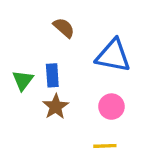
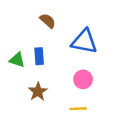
green triangle: (23, 80) -> (17, 60), turned -49
brown star: (56, 107) -> (38, 92), moved

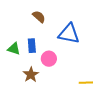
pink circle: (83, 79) -> (49, 59), moved
yellow line: (78, 109) -> (86, 83), moved

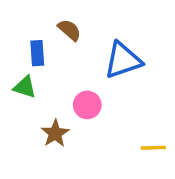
blue triangle: (69, 34) -> (123, 60), turned -30
blue rectangle: (32, 46) -> (37, 53), moved

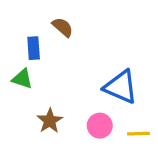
blue triangle: (123, 60) -> (121, 87), moved, turned 42
pink circle: (87, 105) -> (100, 126), moved

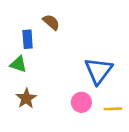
blue triangle: (121, 87) -> (98, 71), turned 44
brown star: (50, 121) -> (26, 98), moved

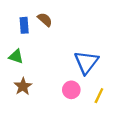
blue rectangle: (28, 39) -> (24, 25), moved
yellow line: (113, 109) -> (99, 96), turned -63

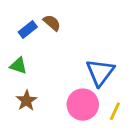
blue rectangle: (24, 25) -> (28, 29), turned 56
pink circle: (71, 90) -> (83, 105), size x1.5

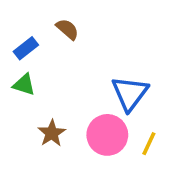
blue rectangle: (28, 29) -> (26, 48), moved
brown star: (26, 101) -> (52, 133), moved

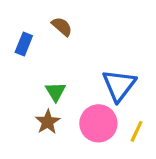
blue rectangle: (26, 48) -> (24, 44), turned -30
green triangle: (24, 85) -> (56, 92), moved, turned 40

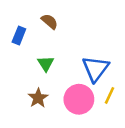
green triangle: (56, 92) -> (46, 64), moved
yellow line: (137, 131) -> (110, 95), moved

